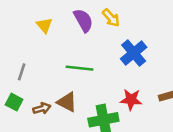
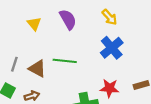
yellow arrow: (111, 18) -> (109, 17), moved
brown triangle: (67, 102) -> (37, 69), moved

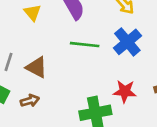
green line: (65, 61) -> (85, 45), moved

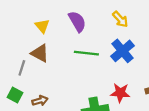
brown triangle: (36, 67) -> (40, 53), moved

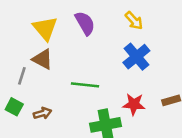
yellow triangle: (42, 26) -> (45, 28), size x1.5
green line: (86, 53) -> (85, 85), moved

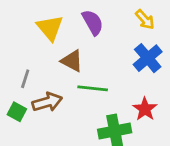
brown triangle: (43, 59) -> (72, 61), moved
red star: (134, 104) -> (145, 109), turned 30
brown arrow: (43, 113) -> (47, 102), moved, size x1.5

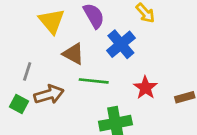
blue cross: (148, 58) -> (121, 44), moved
red star: (145, 109) -> (145, 88), moved

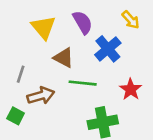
green square: (19, 104) -> (16, 116), moved

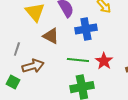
blue cross: (108, 49) -> (86, 29), turned 30
green line: (83, 83) -> (78, 60), moved

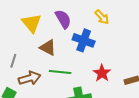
blue cross: (86, 29) -> (84, 40), turned 30
green line: (78, 60) -> (60, 72), moved

